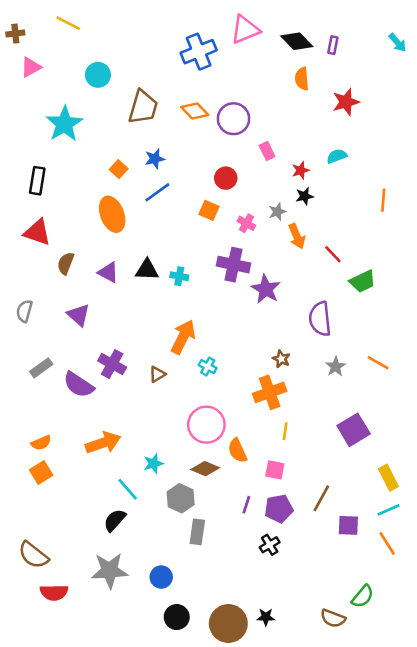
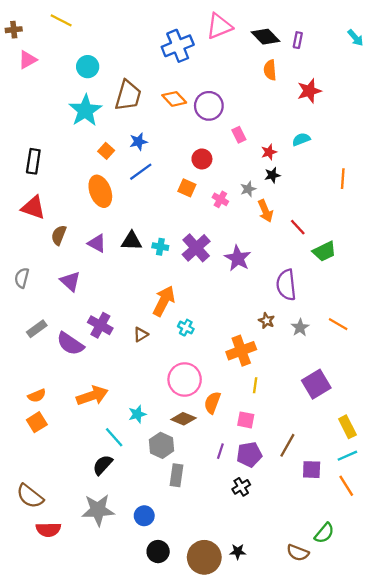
cyan star: (64, 124) -> (85, 110), moved
purple cross: (233, 265) -> (196, 248), moved, turned 36
brown star: (281, 359) -> (267, 321), moved
orange semicircle: (237, 451) -> (212, 403), turned 45

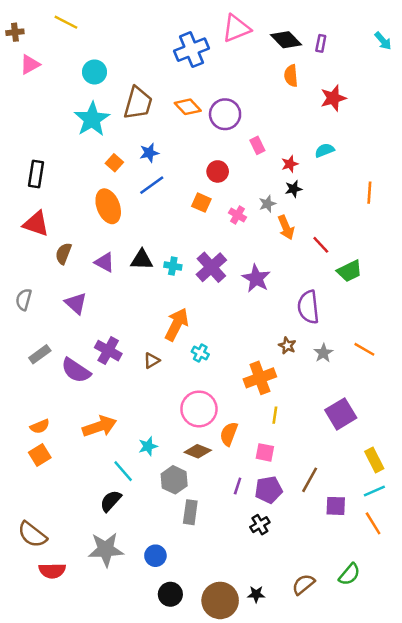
brown semicircle: (298, 553) -> (303, 584), moved, turned 120

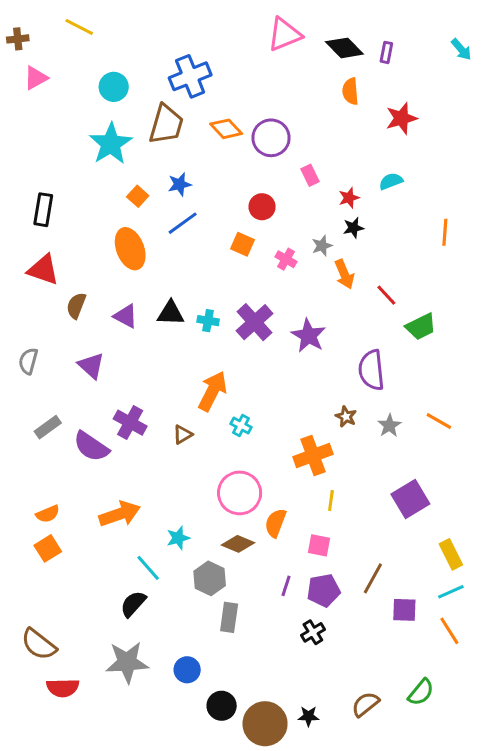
blue cross: (191, 50) -> (190, 76), moved
black circle: (170, 594) -> (222, 706), moved

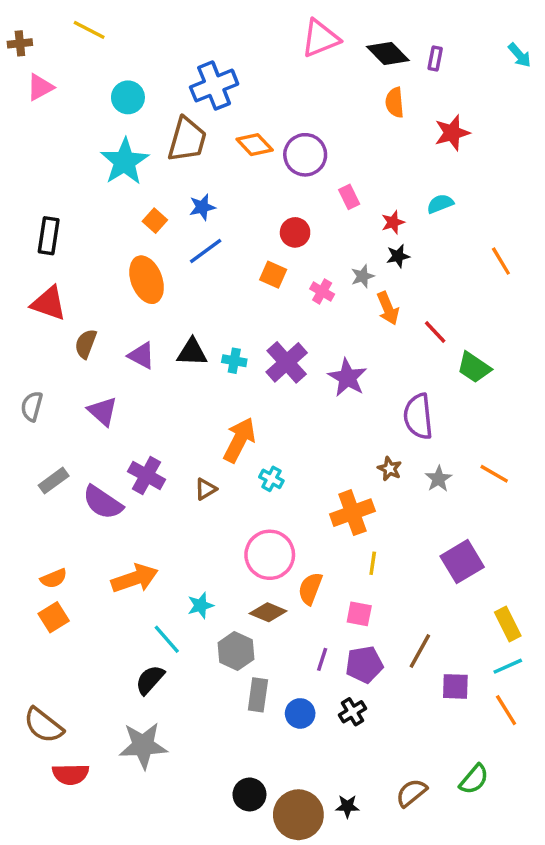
orange line: (445, 232) -> (501, 261), turned -35
green trapezoid: (421, 327) -> (474, 367), turned 60
blue circle: (187, 670) -> (300, 713), moved

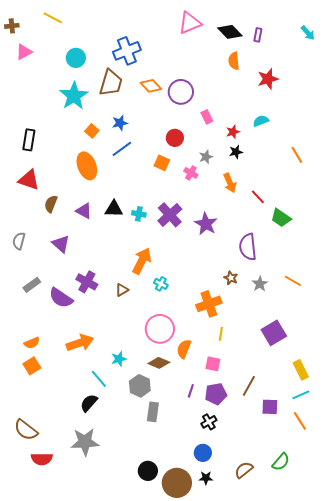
gray star: (363, 276) -> (206, 157), moved
blue circle: (300, 713) -> (203, 453), moved

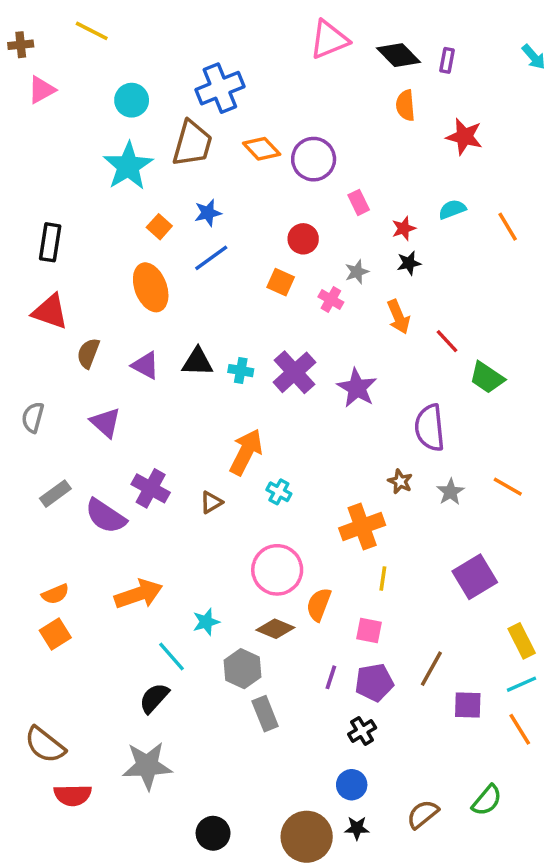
red star: (268, 79) -> (464, 137), turned 30
orange line: (297, 155) -> (508, 227), moved
gray rectangle: (153, 412) -> (265, 714), turned -30
black circle: (148, 471) -> (213, 833), moved

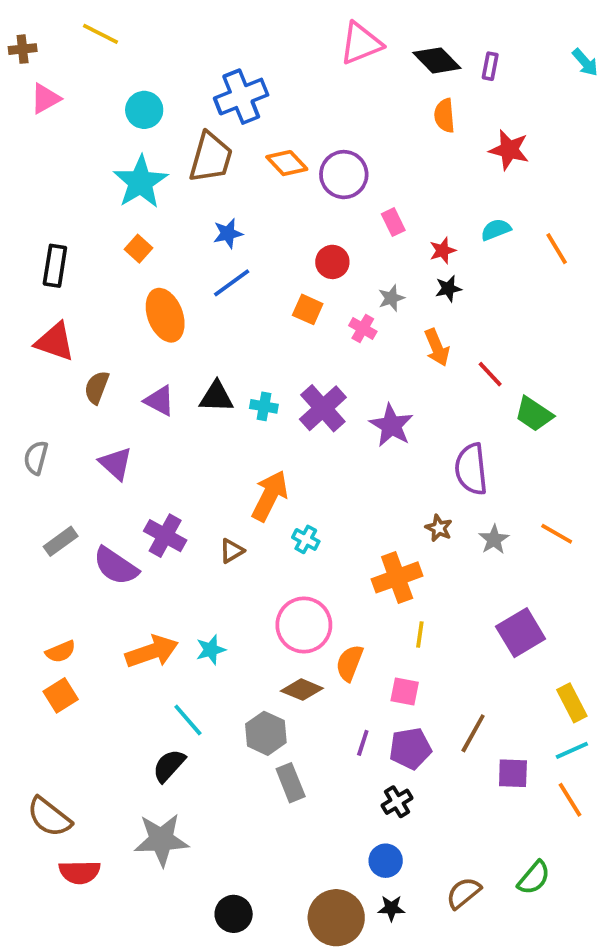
orange square: (159, 227) -> (139, 249), moved
cyan star: (206, 622) -> (211, 650), moved

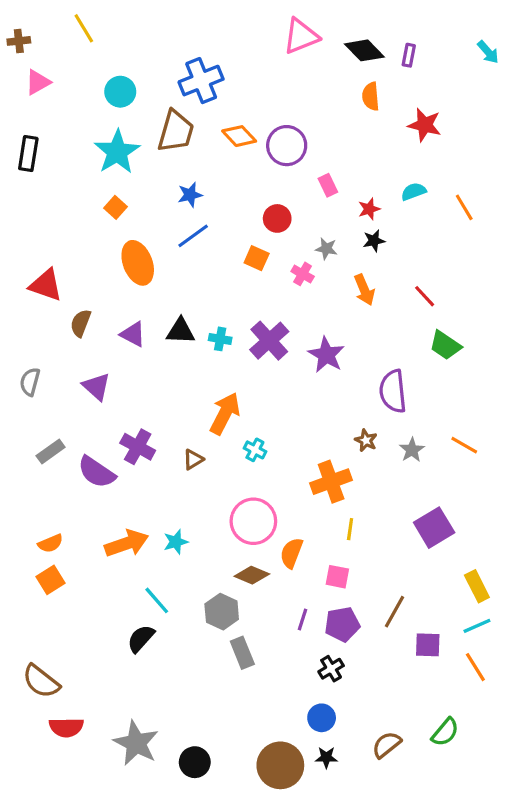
yellow line: (101, 34) -> (84, 28), turned 32
black rectangle: (55, 266) -> (28, 153), moved
gray star: (391, 298) -> (326, 249), turned 30
red line: (490, 374) -> (425, 296), moved
gray star: (161, 840) -> (136, 743), moved, turned 30

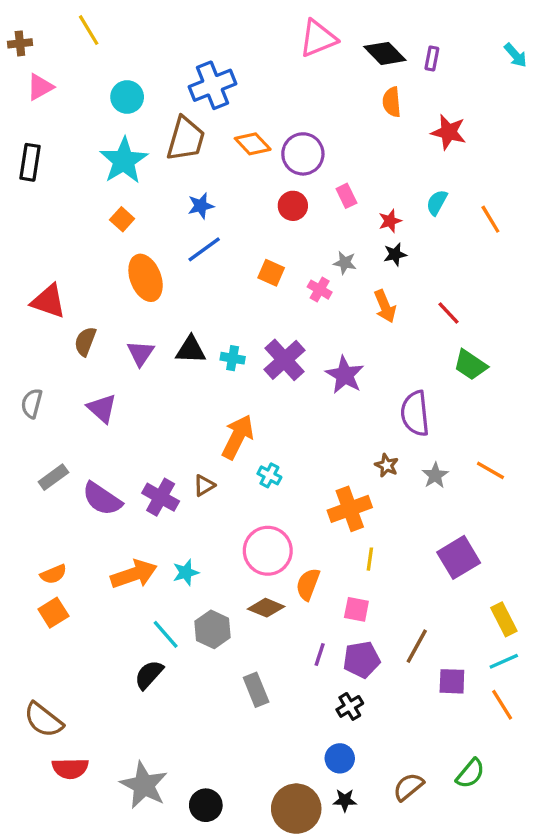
cyan semicircle: (413, 192) -> (437, 202), turned -40
red circle: (277, 218) -> (293, 206), moved
purple triangle: (133, 334) -> (141, 353), turned 36
purple cross: (138, 447) -> (161, 497), moved
gray hexagon: (222, 612) -> (213, 629), moved

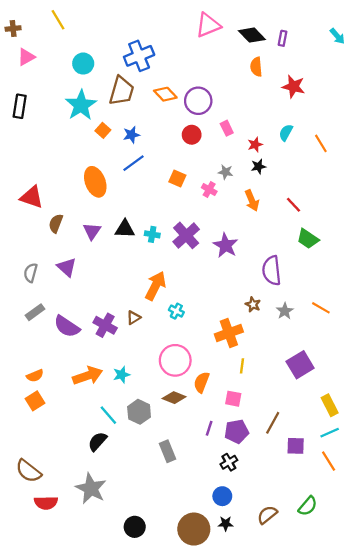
orange square: (122, 219) -> (103, 130), moved
gray semicircle: (32, 403) -> (31, 273), moved
gray star: (144, 785) -> (91, 488), moved

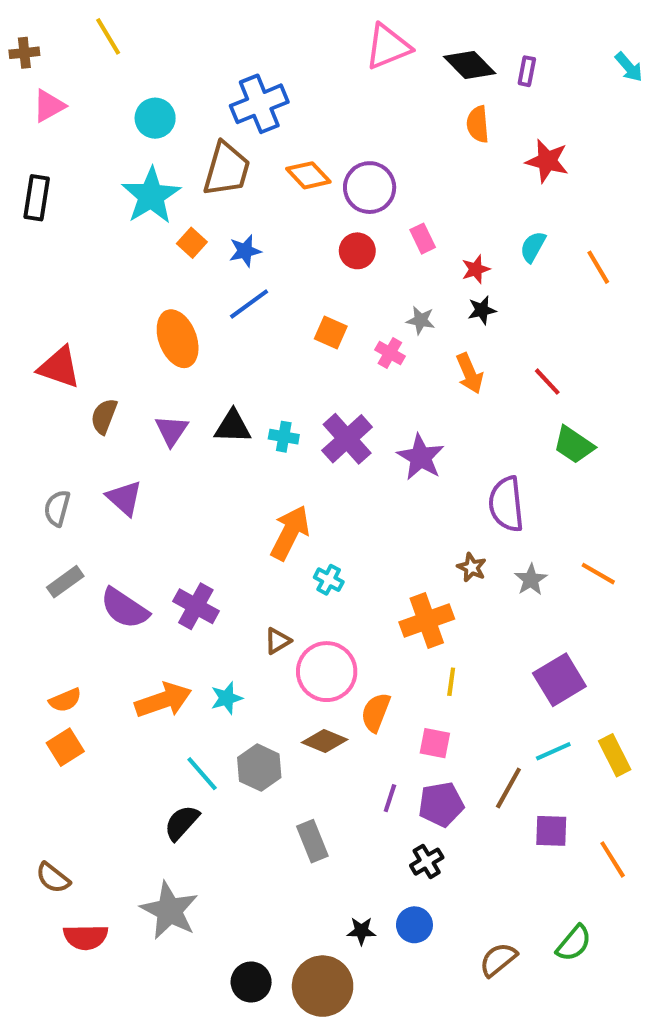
brown triangle: (134, 318) -> (278, 641), moved
cyan line: (330, 433) -> (553, 751), moved
brown semicircle: (28, 471) -> (53, 878), size x0.7
black star: (226, 524) -> (361, 931), moved
brown circle: (194, 529) -> (323, 986), moved

